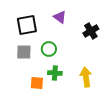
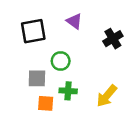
gray square: (24, 52) -> (37, 78), moved
yellow arrow: (86, 77) -> (107, 96), turned -132

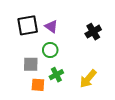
purple triangle: (74, 21) -> (51, 26), moved
green cross: (68, 91) -> (56, 75), turned -32

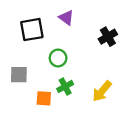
purple triangle: (51, 26) -> (66, 18), moved
gray square: (31, 64) -> (19, 75), moved

